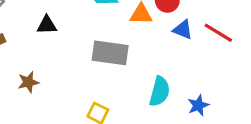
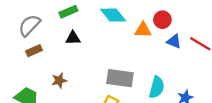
gray rectangle: (110, 53) -> (120, 78), moved

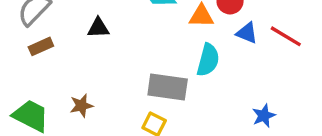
brown star: (59, 80) -> (81, 106), moved
cyan semicircle: (157, 87) -> (208, 60), moved

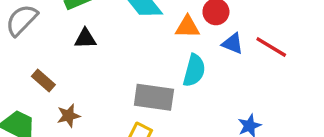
brown rectangle: (41, 46) -> (43, 80), moved, turned 65

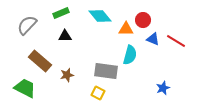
brown rectangle: (43, 80) -> (40, 61), size x1.6
brown star: (69, 116) -> (67, 75), moved

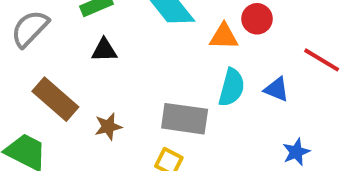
blue triangle: (153, 39) -> (277, 89), moved

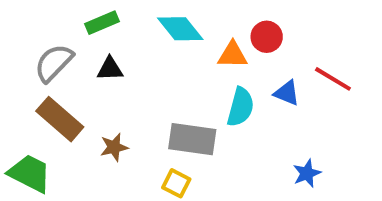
gray semicircle: (30, 29) -> (54, 63), moved
blue triangle: (277, 89) -> (287, 93), moved

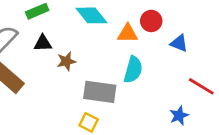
red line: (333, 79) -> (201, 86), moved
blue triangle: (287, 93) -> (179, 43), moved
brown star: (114, 147) -> (66, 61), moved

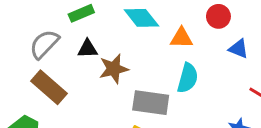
red circle: (151, 21) -> (218, 16), moved
brown star: (66, 61) -> (114, 69), size x1.4

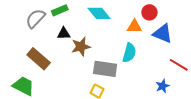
orange triangle: (181, 38) -> (134, 26), moved
gray semicircle: (44, 44) -> (36, 18), moved
blue triangle: (238, 49) -> (163, 34), size x1.5

